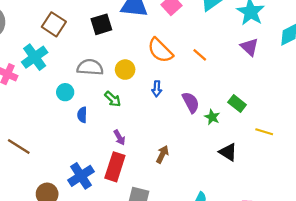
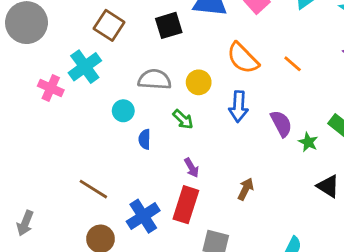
blue arrow: (157, 89) -> (239, 107), size x1.5
brown line: (19, 146) -> (93, 189), moved

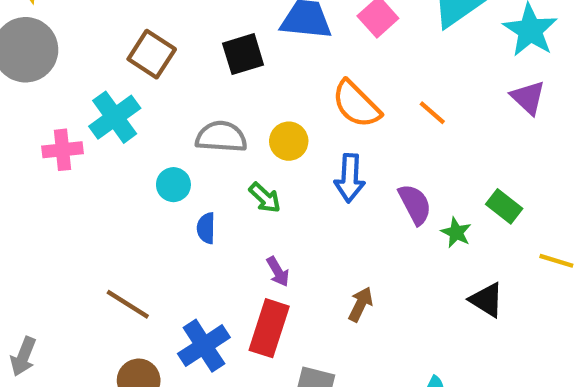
pink cross: (51, 88) -> (62, 150), turned -30

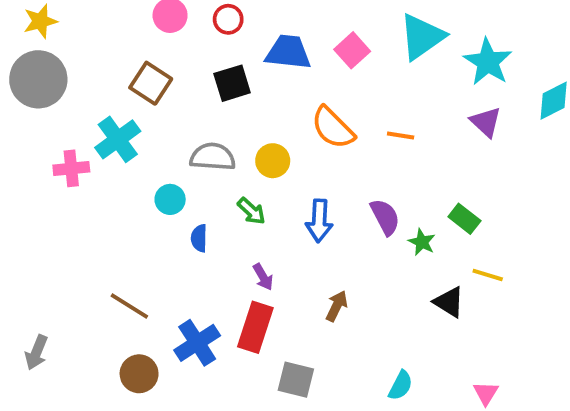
orange line: (432, 113) -> (401, 136), turned -32
blue arrow: (350, 178) -> (319, 221), moved
yellow line: (556, 261) -> (488, 275), moved

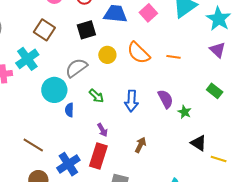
gray semicircle: (213, 157) -> (76, 68), turned -40
yellow circle: (273, 161) -> (107, 55), moved
cyan circle: (170, 199) -> (54, 90), size x1.6
green rectangle: (464, 219) -> (215, 91), moved
yellow line: (488, 275) -> (219, 159), moved

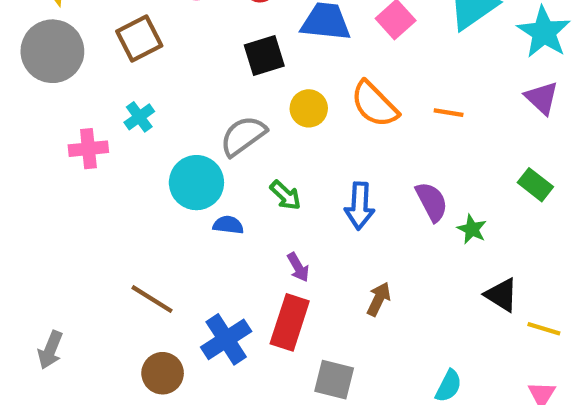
brown square: (44, 30) -> (139, 39), moved, turned 30
cyan cross: (27, 59) -> (139, 117), size x0.6
blue semicircle: (69, 110) -> (228, 225), turned 96

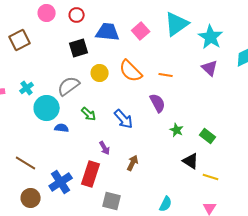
cyan cross: (139, 117) -> (27, 88), moved
green rectangle: (535, 185) -> (208, 136), moved
purple semicircle: (432, 202) -> (158, 103), moved
blue arrow: (360, 206) -> (124, 119), turned -45
purple arrow: (298, 267) -> (105, 148), moved

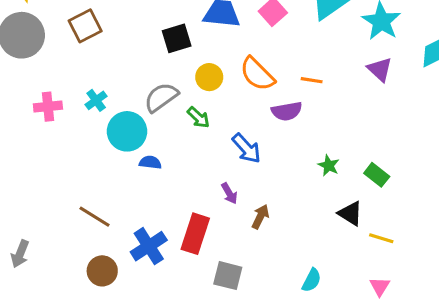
purple semicircle: (158, 103) -> (287, 111), moved, turned 108
green arrow: (89, 114) -> (198, 117), moved
purple arrow: (105, 148) -> (229, 193), moved

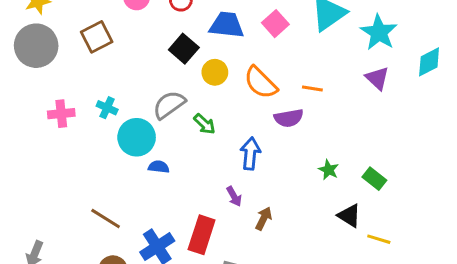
black square: (177, 38) -> (184, 49), turned -32
yellow circle: (209, 77) -> (215, 72), moved
cyan cross: (96, 100) -> (107, 108), turned -30
blue arrow: (246, 148) -> (250, 154), turned -132

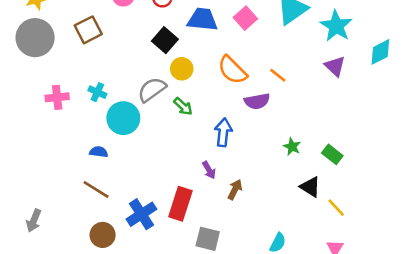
yellow circle: (215, 72) -> (182, 69), moved
orange line: (312, 89) -> (278, 75), turned 30
blue semicircle: (159, 167) -> (99, 152), moved
yellow line: (379, 239) -> (336, 208), turned 30

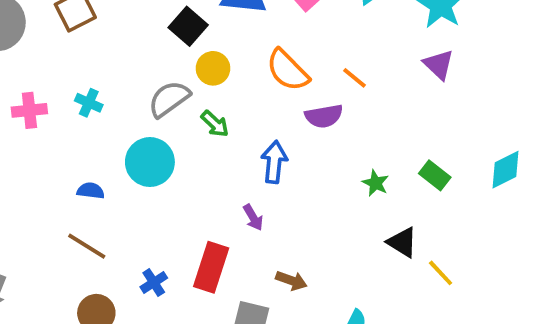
cyan diamond: (380, 52) -> (506, 170), moved
cyan circle: (123, 118) -> (150, 162), moved
green rectangle: (332, 154) -> (435, 175), moved
brown arrow: (235, 190) -> (291, 281), moved, turned 84
blue cross: (141, 214) -> (154, 282), size x0.6

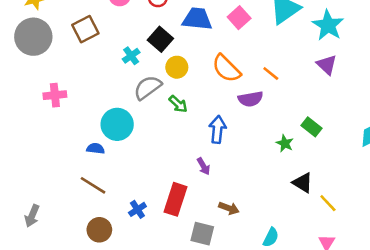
cyan cross: (89, 103) -> (131, 56), moved, turned 30
cyan circle: (150, 162) -> (117, 124), moved
green rectangle: (435, 175) -> (311, 127), moved

